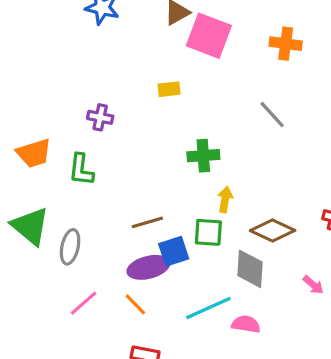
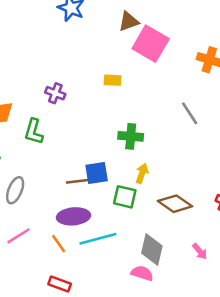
blue square: (174, 251) -> (97, 173), moved
gray diamond: (250, 269) -> (152, 250), moved
cyan line: (208, 308) -> (98, 239), moved

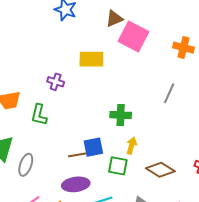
yellow rectangle: (113, 80) -> (91, 59), moved, size x1.6
gray line: (190, 113) -> (169, 93), turned 60

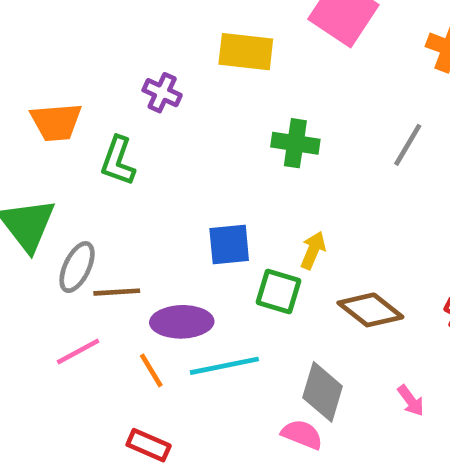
green cross: (121, 115) -> (295, 143), moved
brown line: (79, 155) -> (117, 292), moved

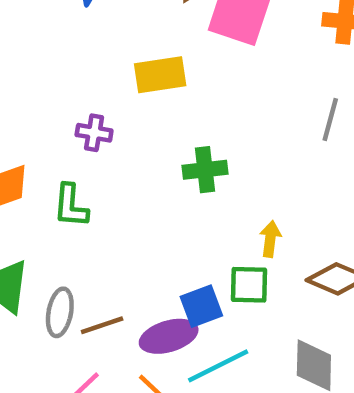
green cross: (295, 143) -> (205, 170), moved
blue square: (229, 244) -> (201, 306), moved

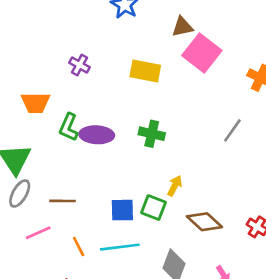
purple cross: (94, 133) -> (80, 65), moved
gray ellipse: (60, 312) -> (20, 193), moved
purple ellipse: (169, 336) -> (97, 135), moved

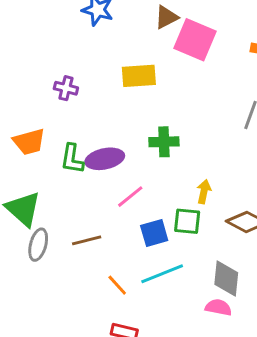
pink line: (38, 233) -> (130, 197), moved

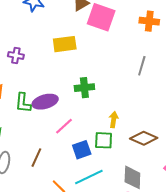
brown line: (87, 240) -> (36, 158), turned -48

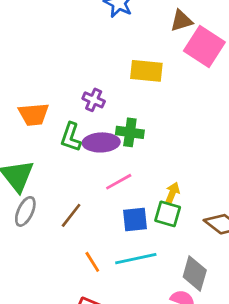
purple cross: (16, 55) -> (94, 100), moved
green cross: (84, 88) -> (130, 132), moved
yellow arrow: (114, 120) -> (172, 193), moved

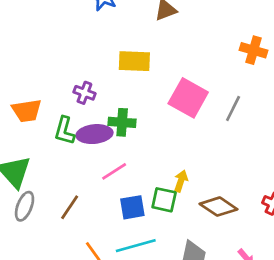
pink square: (204, 47) -> (188, 98), moved
yellow arrow: (172, 193) -> (181, 181), moved

